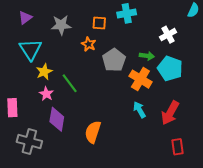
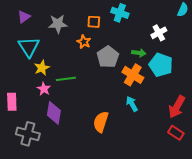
cyan cross: (127, 13) -> (120, 13), turned 30
green line: (70, 83) -> (66, 79), turned -60
red arrow: (170, 113) -> (177, 107), moved
orange semicircle: (93, 132) -> (101, 122), moved
red rectangle: (177, 147) -> (176, 133), moved, turned -49

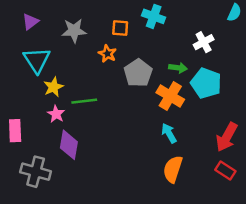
orange semicircle: (101, 122) -> (173, 169), moved

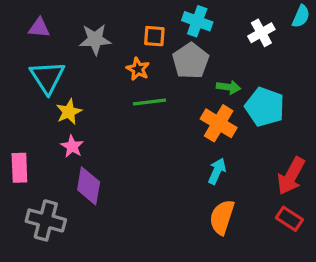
purple triangle: (30, 22) -> (39, 28), turned 42
white cross: (204, 42) -> (261, 33), moved
gray pentagon: (138, 73) -> (191, 61), moved
green line: (84, 101) -> (149, 102), moved
cyan arrow: (169, 133) -> (217, 171), turned 54

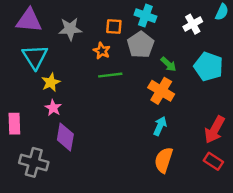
purple triangle: (39, 28) -> (29, 20), size x1.6
green arrow: (228, 87) -> (168, 64), turned 35
cyan pentagon: (265, 107) -> (208, 67), moved

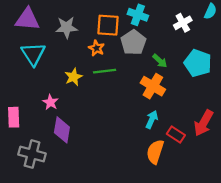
orange square: (114, 27) -> (108, 25), size x1.5
yellow star: (51, 82) -> (73, 77), moved
red rectangle: (213, 161) -> (176, 134), moved

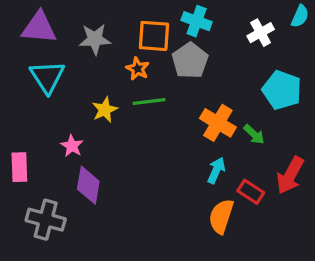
green arrow: (160, 61) -> (254, 134), moved

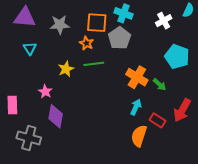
cyan triangle: (47, 77) -> (30, 48), size x0.6

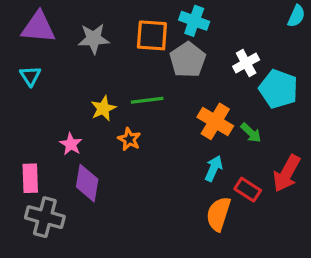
white cross: (164, 21) -> (246, 63), moved
orange star: (86, 43) -> (129, 139), moved
cyan triangle: (30, 48) -> (30, 76), moved
pink rectangle: (12, 105) -> (30, 178), moved

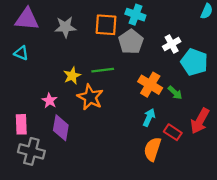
cyan triangle: (30, 76) -> (21, 53), turned -35
orange star: (129, 139) -> (90, 97), size x1.6

